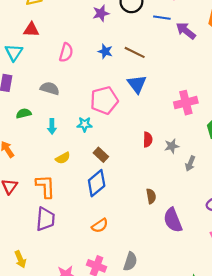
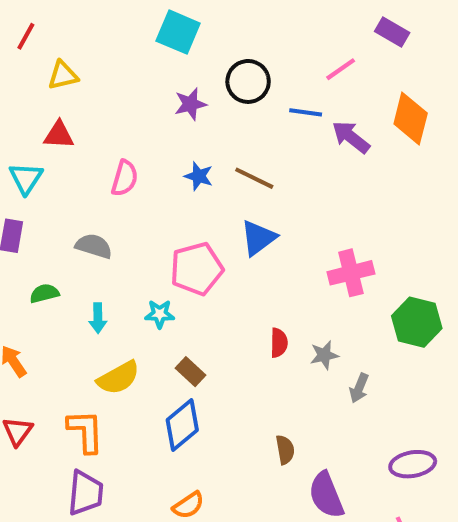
blue triangle: (137, 84) -> (258, 238), turned 30
yellow semicircle: (63, 158) -> (118, 378), size x1.5

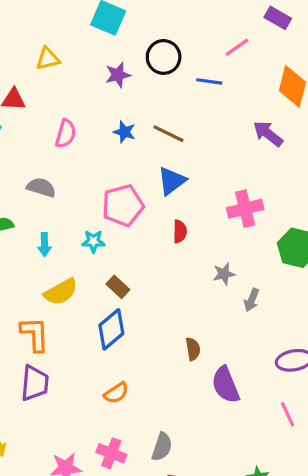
yellow triangle: (63, 75) -> (48, 59), moved
purple arrow: (351, 137) -> (268, 134), moved
red semicircle: (279, 343) -> (180, 231), moved

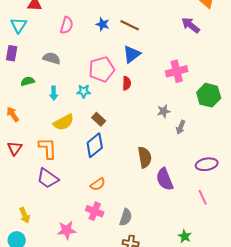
red semicircle: (180, 231) -> (127, 83), moved
brown semicircle: (193, 349) -> (145, 157), size x1.5
purple trapezoid: (35, 383) -> (48, 178), turned 120
pink cross: (111, 453) -> (95, 211), moved

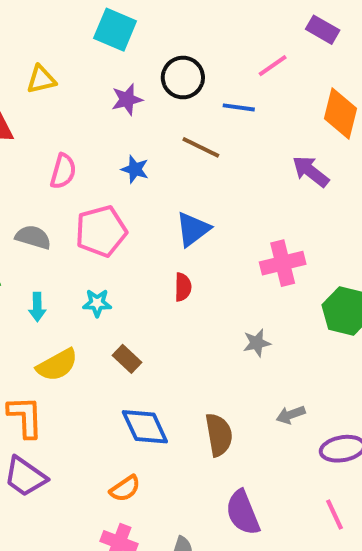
brown line: (130, 25) -> (201, 147), moved
pink pentagon: (102, 69) -> (101, 231), moved
gray arrow: (181, 127) -> (291, 415), moved, turned 48
blue diamond: (95, 145) -> (145, 427), moved, turned -75
purple semicircle: (165, 179) -> (243, 513), moved

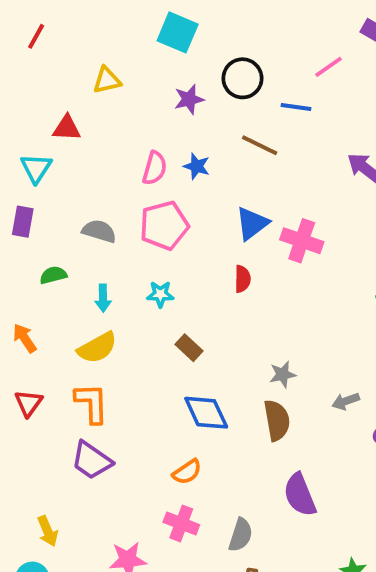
pink semicircle: (63, 171) -> (155, 168), moved
pink cross: (283, 263) -> (302, 241), moved, turned 33
gray star: (257, 343) -> (283, 374), moved
yellow semicircle: (57, 365) -> (97, 348), moved

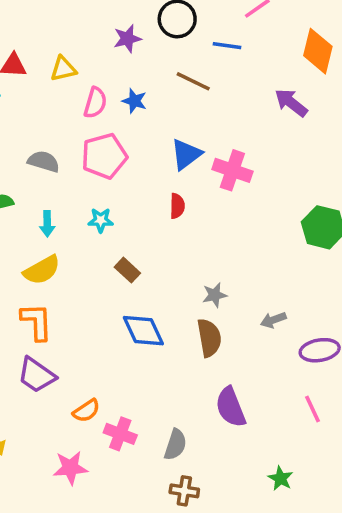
yellow triangle: (107, 80) -> (63, 69), moved
orange semicircle: (187, 472) -> (86, 411), moved

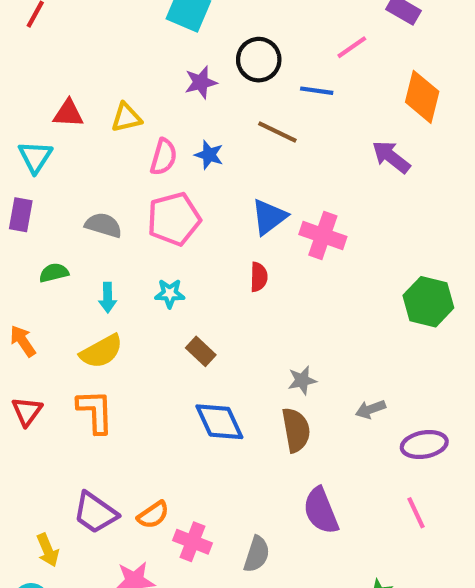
purple trapezoid: (37, 375) -> (95, 513), moved

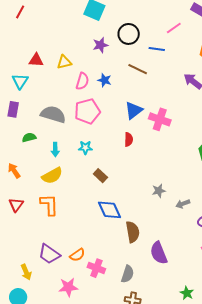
gray semicircle: (104, 225) -> (53, 114), size x1.4
gray star: (302, 380) -> (159, 191), moved
brown semicircle: (296, 430) -> (133, 232), moved

